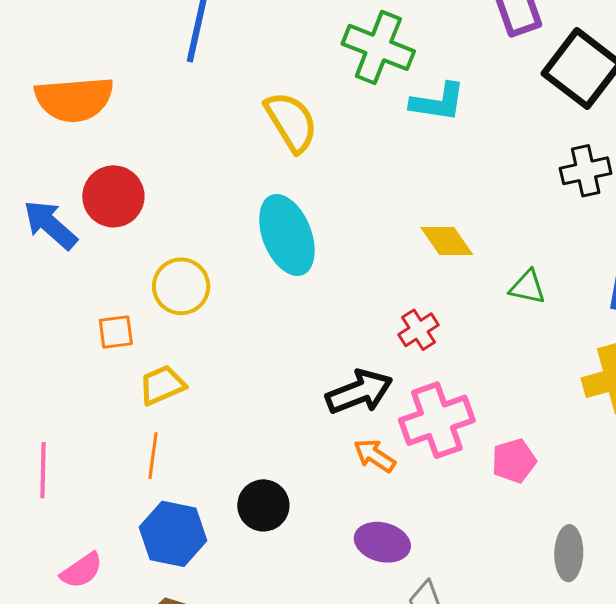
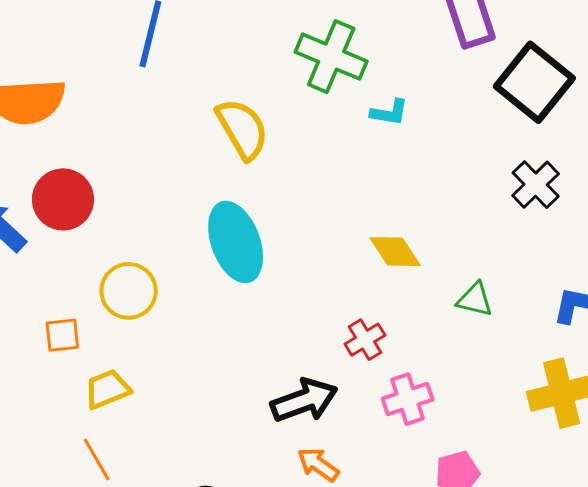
cyan L-shape: (438, 102) -> (389, 113), size x0.7
black cross: (586, 171) -> (536, 185), turned -33
pink cross: (437, 420) -> (408, 399), moved, size x0.7
orange line: (153, 456) -> (97, 459), turned -39

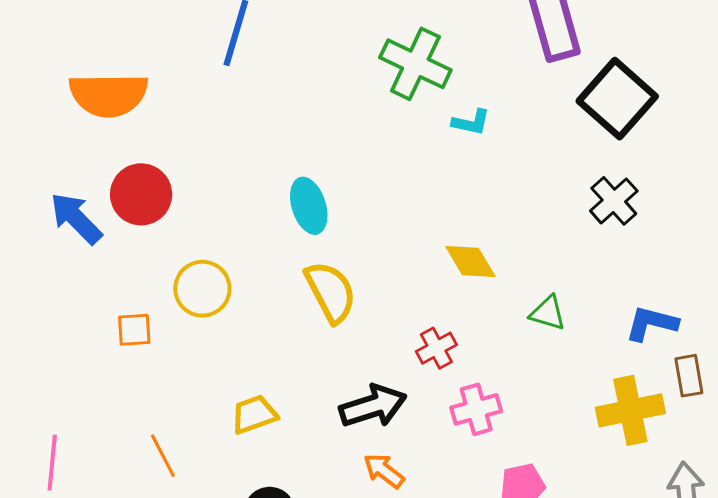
yellow semicircle: (242, 129) -> (331, 292), moved
cyan ellipse: (236, 242) -> (309, 206), moved, size x0.7
yellow trapezoid: (107, 389) -> (254, 414), moved

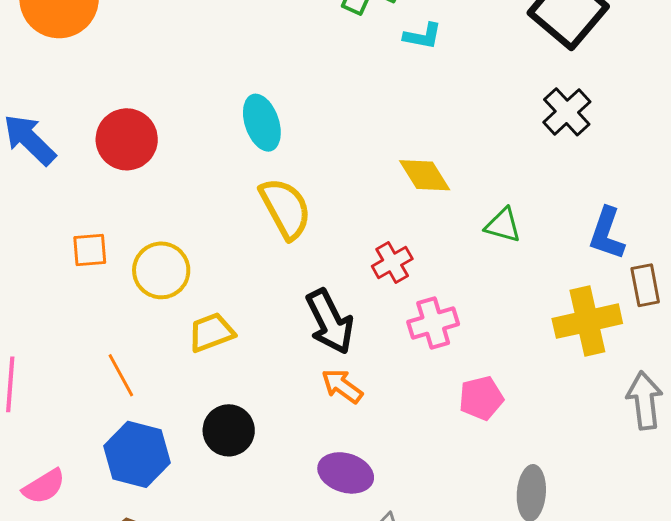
red circle: (141, 194) -> (127, 139), moved
yellow circle: (202, 289) -> (161, 270), moved
blue L-shape: (651, 323) -> (607, 234), turned -84
black arrow: (373, 406) -> (330, 322), turned 82

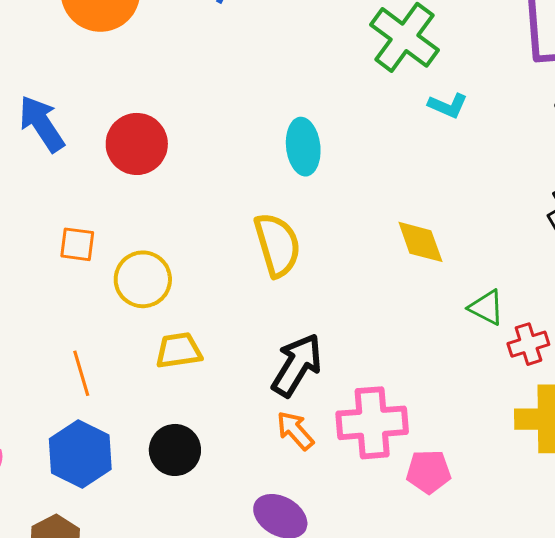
cyan ellipse: (262, 123) -> (303, 147), moved
red cross: (392, 262) -> (528, 344), moved
black arrow: (330, 322) -> (297, 365), turned -134
pink cross: (433, 323) -> (372, 423), moved, size x1.4

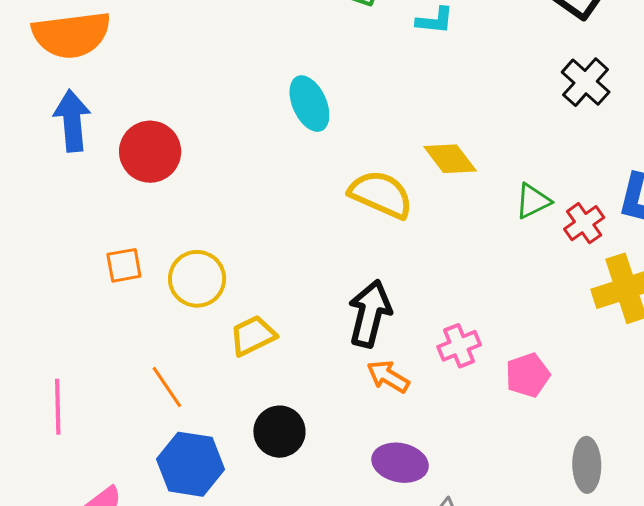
blue arrow: (42, 124) -> (72, 121), moved, turned 46
yellow semicircle: (277, 245) -> (381, 194), moved, turned -32
green triangle: (486, 307) -> (533, 201), turned -36
pink cross: (372, 423) -> (459, 346), size x0.6

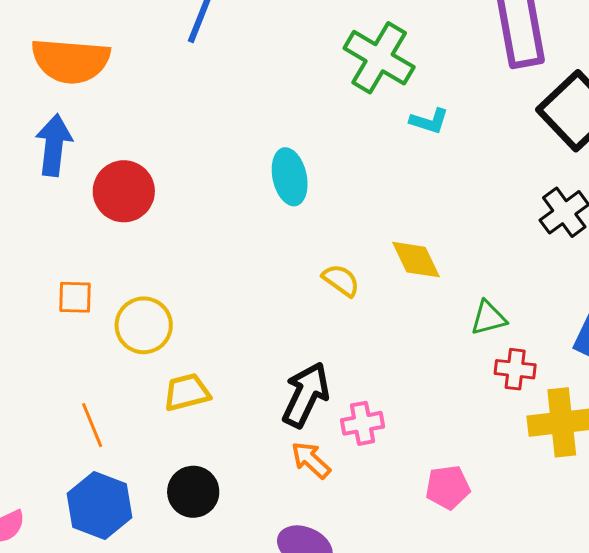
yellow semicircle: (381, 194) -> (341, 280), size x0.6
red cross: (584, 223) -> (515, 369), moved, turned 30
pink cross: (459, 346) -> (362, 423), moved

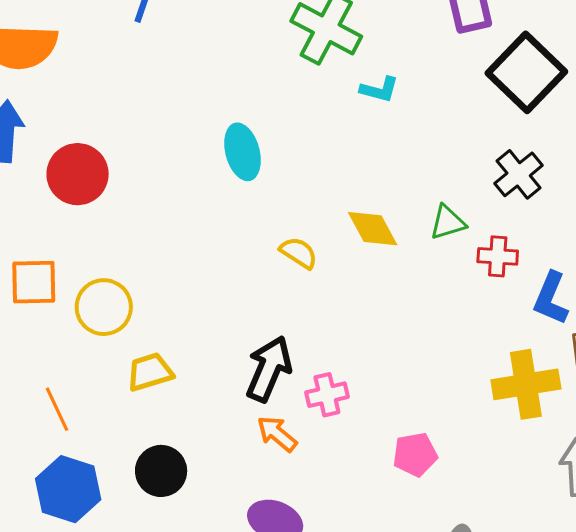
orange square: (75, 297) -> (34, 282), size x1.4
green triangle: (488, 318) -> (448, 222), moved
red cross: (515, 369) -> (498, 256), moved

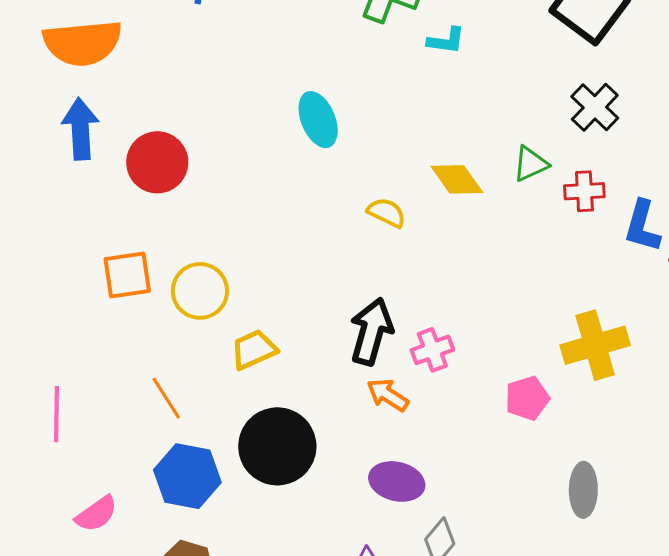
yellow cross: (526, 384) -> (595, 345), moved
black circle: (161, 471) -> (277, 446), size x1.5

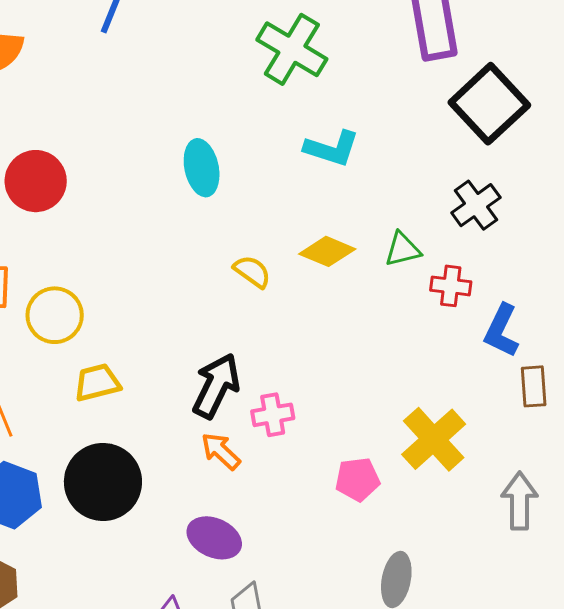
cyan L-shape: (446, 41) -> (332, 149), moved, size x1.4
yellow diamond: (457, 179) -> (327, 251), turned -42
yellow cross: (595, 345) -> (434, 439), turned -36

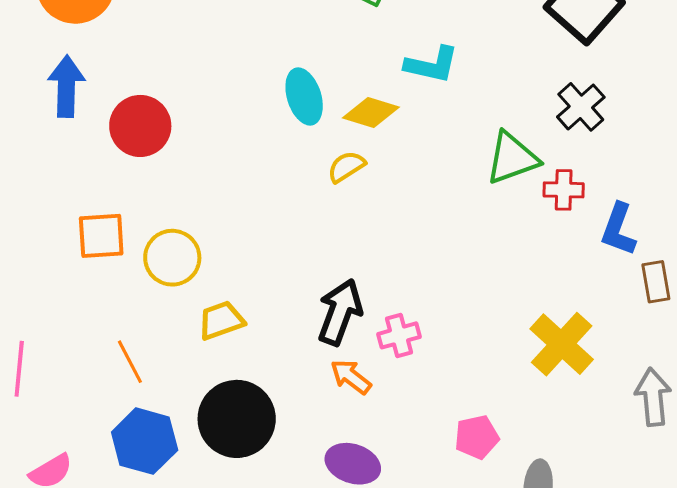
green triangle: (403, 249) -> (512, 158), size x1.5
yellow diamond: (327, 251) -> (371, 113), moved
yellow semicircle: (252, 272) -> (346, 167), moved, turned -63
pink pentagon: (357, 479) -> (477, 437), moved

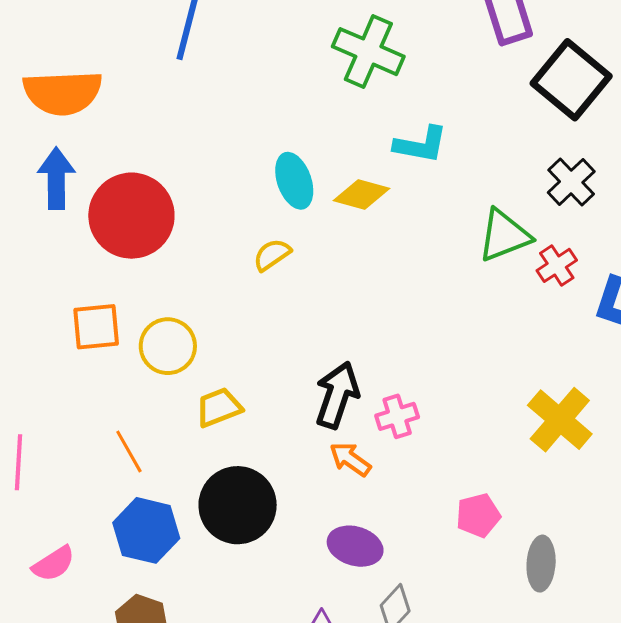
red circle: (140, 126) -> (131, 216), size x1.4
yellow semicircle: (346, 167) -> (272, 255), moved
red cross: (564, 190) -> (557, 265), turned -33

